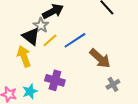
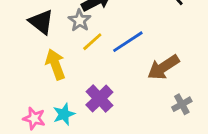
black triangle: (31, 36) -> (41, 22), moved
brown arrow: (100, 58) -> (163, 67), turned 105
purple cross: (55, 80) -> (99, 99), turned 30

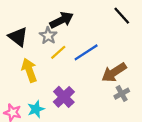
gray cross: (182, 104) -> (122, 94), moved

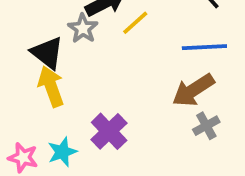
black triangle: (18, 37) -> (47, 53), moved
yellow line: (58, 52) -> (135, 23), moved
blue line: (86, 52) -> (204, 47), moved, turned 30

